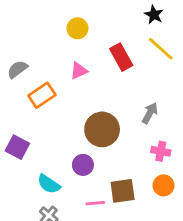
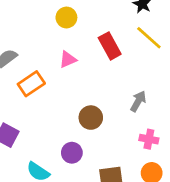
brown circle: (102, 129) -> (91, 118), size x0.7

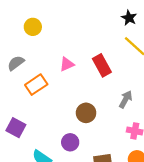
yellow circle: (66, 17) -> (33, 27), moved
red rectangle: (110, 46) -> (102, 65), moved

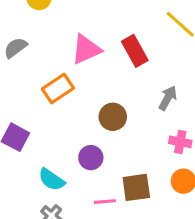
pink triangle: (67, 64) -> (86, 49), size x1.5
orange rectangle: (36, 85) -> (58, 89), moved

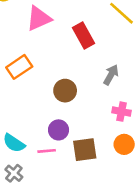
pink triangle: (86, 49) -> (39, 18), moved
purple circle: (91, 158) -> (59, 130), moved
pink line: (105, 202) -> (47, 151), moved

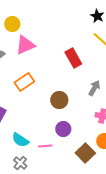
pink triangle: (39, 18) -> (25, 45), moved
purple circle: (59, 130) -> (63, 129), moved
brown square: (85, 150) -> (85, 153), moved, turned -36

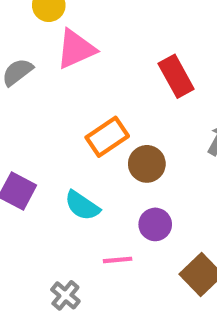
orange rectangle: (24, 82) -> (107, 137), moved
cyan semicircle: (20, 140) -> (82, 206), moved

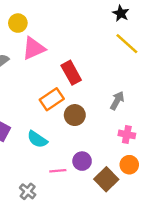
red rectangle: (176, 76) -> (71, 73), moved
purple circle: (155, 224) -> (82, 161), moved

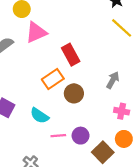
pink line: (58, 171) -> (58, 136), moved

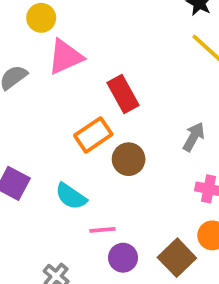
purple circle: (81, 136) -> (123, 258), moved

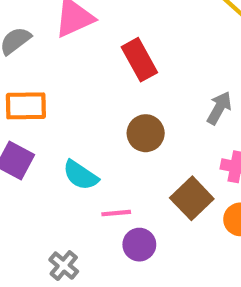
orange rectangle: (93, 135) -> (26, 106), moved, turned 33
brown square: (177, 258) -> (192, 198), moved

